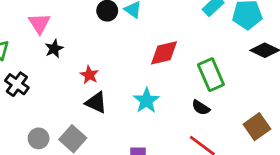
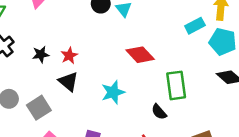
black star: (54, 49) -> (41, 54), moved
red diamond: (164, 53) -> (140, 55), turned 44

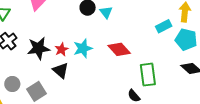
black star: (41, 54) -> (38, 48), size x1.6
cyan star: (113, 92) -> (83, 48), moved

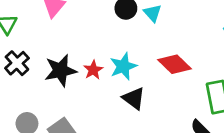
black triangle: (61, 71) -> (134, 98), moved

